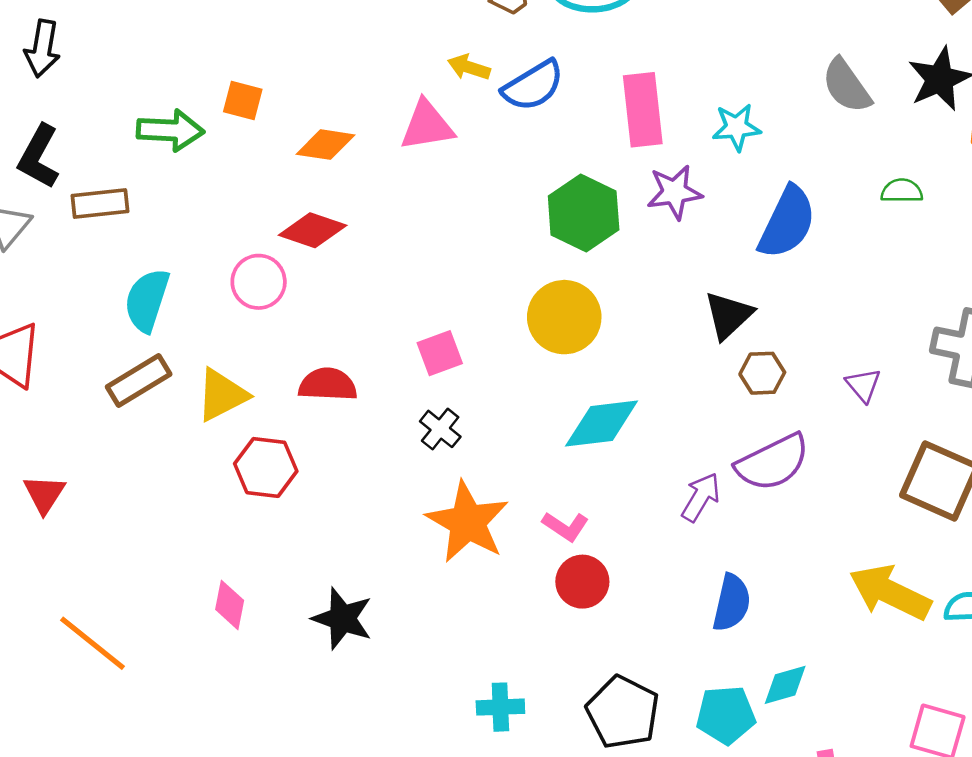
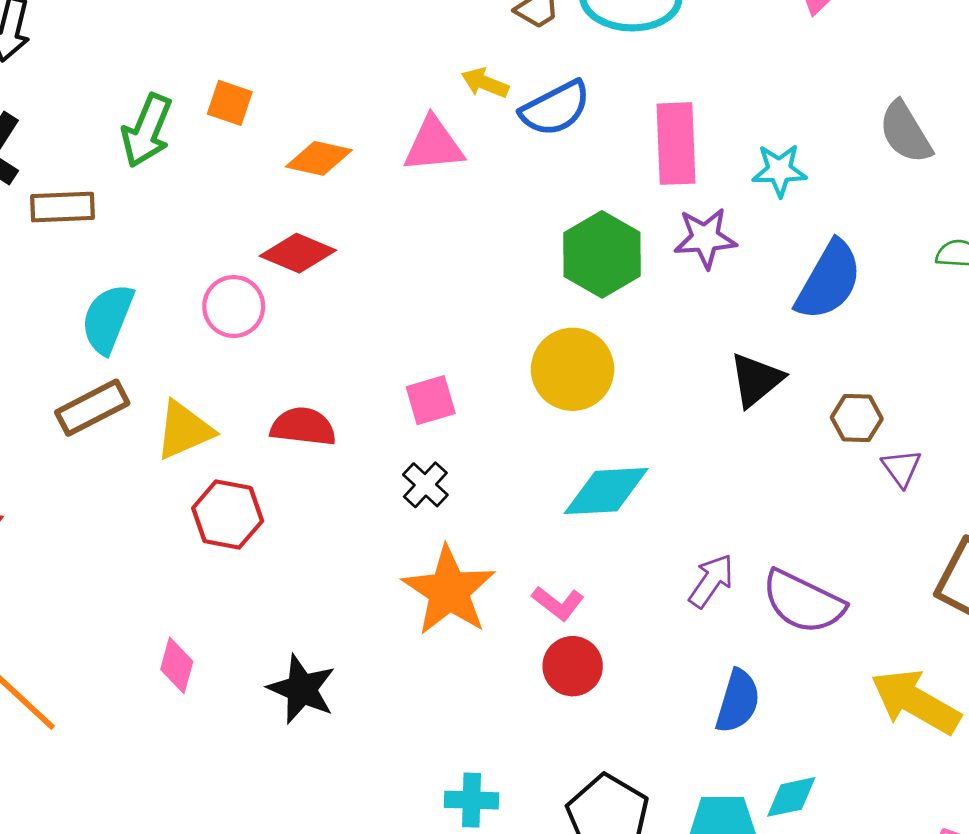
green arrow: (170, 130) -> (147, 131), turned 106
brown hexagon: (762, 373) -> (857, 418), moved
purple semicircle: (773, 462) -> (803, 602), moved, turned 48

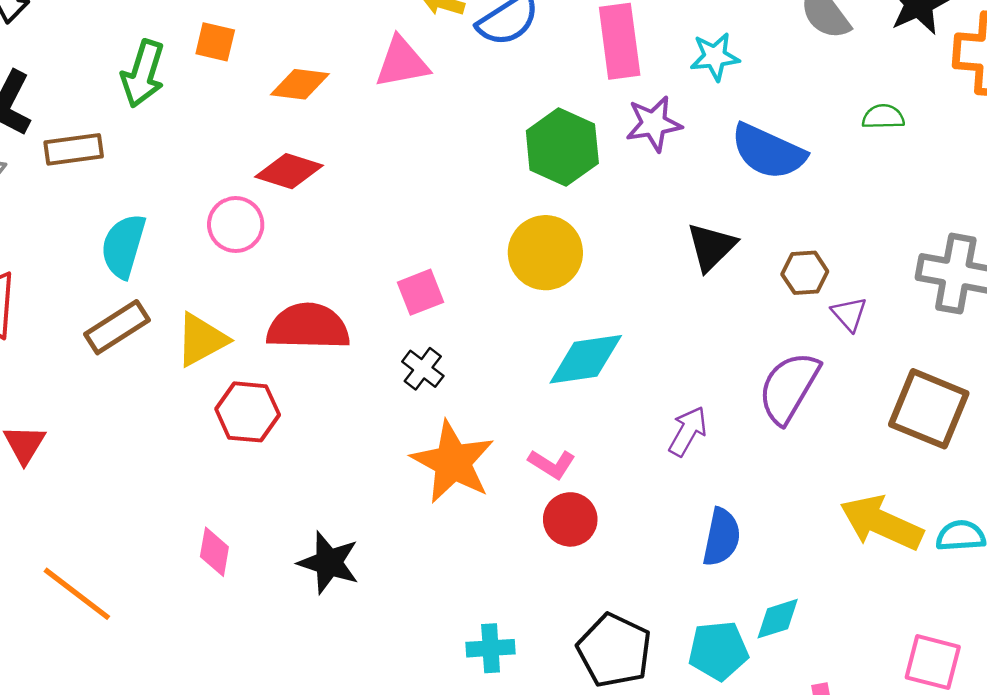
blue semicircle: (829, 280) -> (768, 151), turned 90
red semicircle: (303, 427) -> (308, 327), size x1.4
purple semicircle: (803, 602) -> (789, 387), moved, turned 100

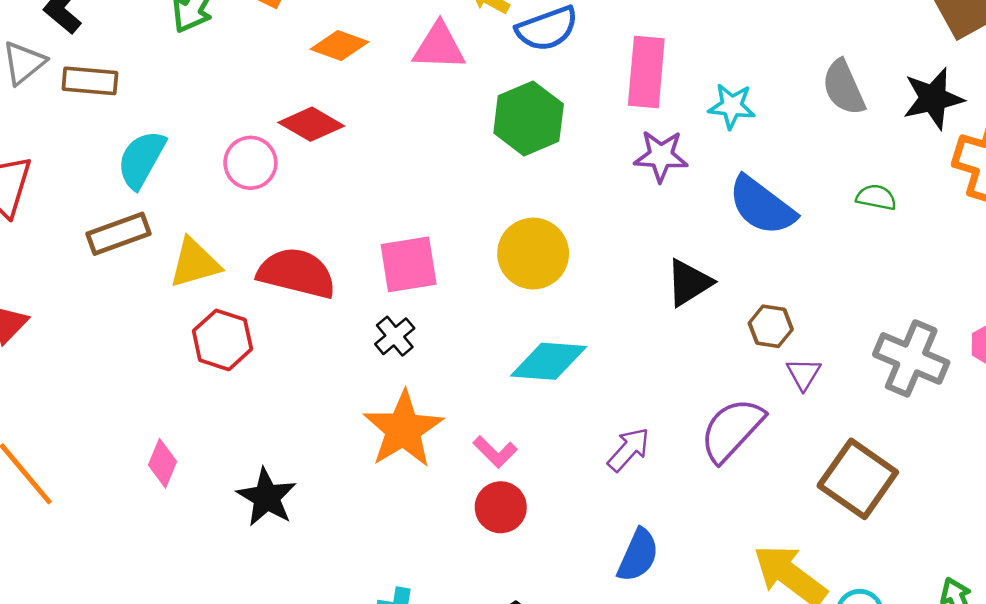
green hexagon: (562, 147) -> (529, 119), moved
brown rectangle: (74, 149) -> (90, 81), moved
pink square: (421, 292) -> (409, 264), size x1.4

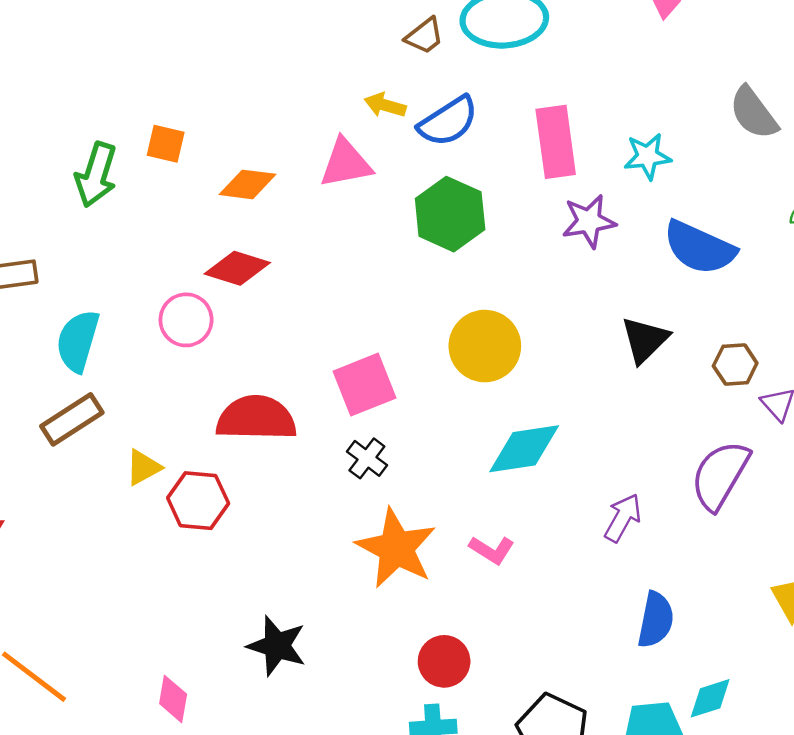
yellow triangle: (195, 263) -> (143, 467), moved, size x0.7
pink diamond: (163, 463) -> (173, 699), moved
red circle: (501, 507) -> (444, 661), moved

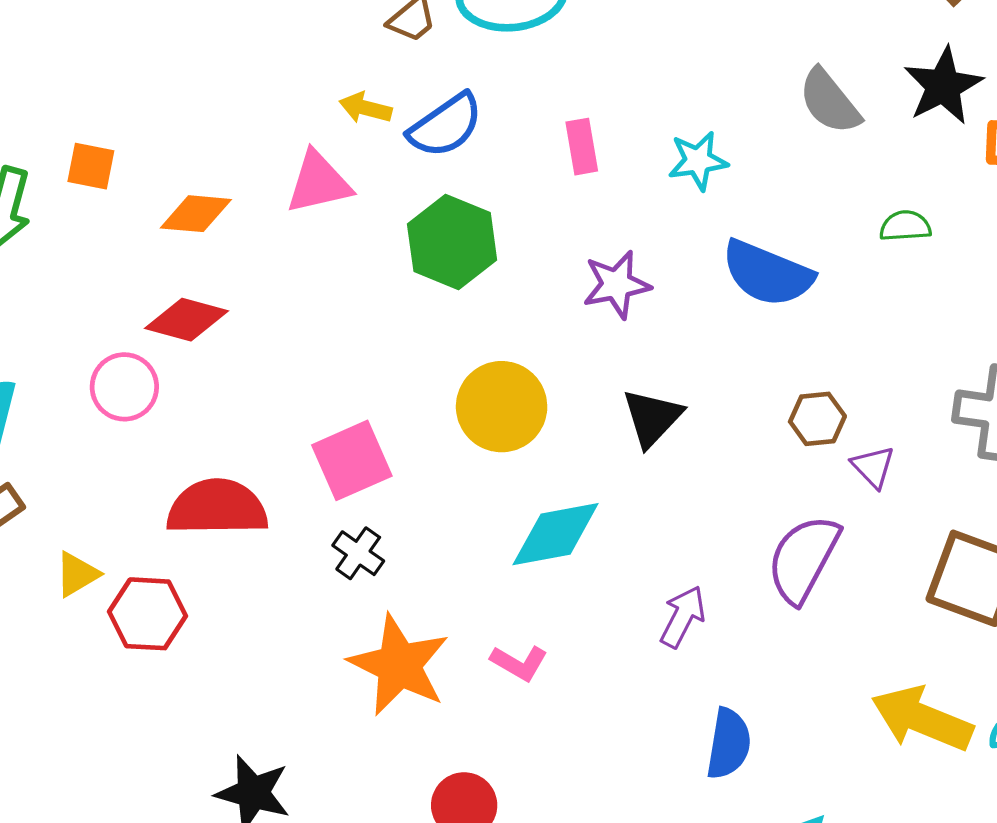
pink rectangle: (556, 142) -> (582, 147), size x0.6
purple star: (589, 221) -> (617, 285), moved
black triangle: (645, 340) -> (652, 418), moved

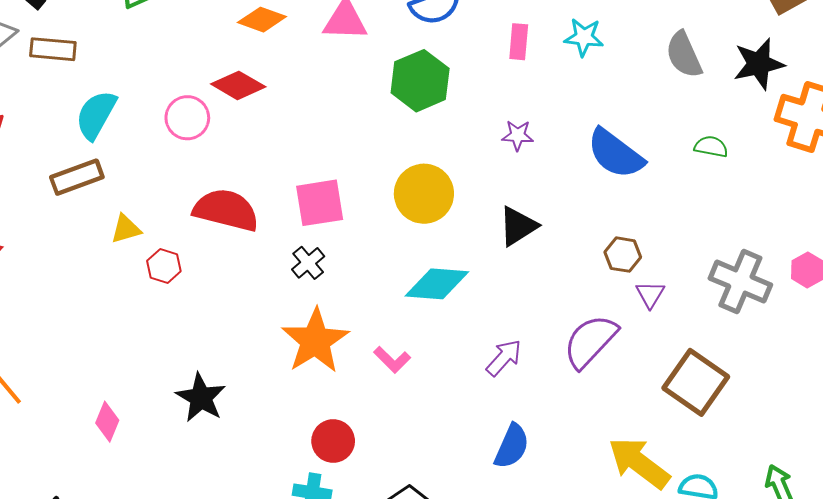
cyan star: (698, 161) -> (584, 37), moved
purple star: (617, 285) -> (518, 135), size x0.7
red hexagon: (148, 614) -> (164, 266), size x0.7

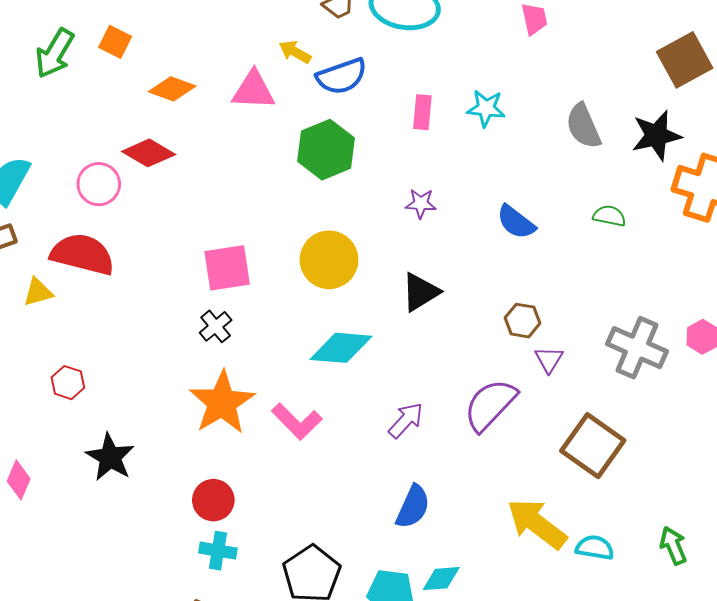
blue semicircle: (615, 154) -> (516, 222), size x0.7
red semicircle: (226, 210) -> (83, 254), moved
red hexagon: (164, 266) -> (68, 383), moved
pink L-shape: (392, 360) -> (297, 421), size x1.4
red circle: (333, 441) -> (213, 500), moved

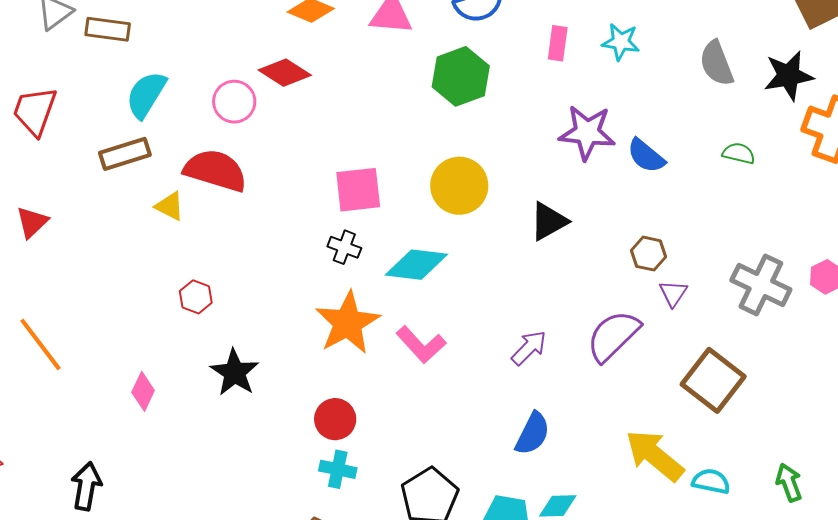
purple star: (421, 204) -> (587, 132), moved, size x1.8
yellow triangle: (38, 292) -> (170, 206), turned 40
black cross: (216, 326) -> (344, 247), turned -32
cyan diamond: (341, 348) -> (416, 265), moved

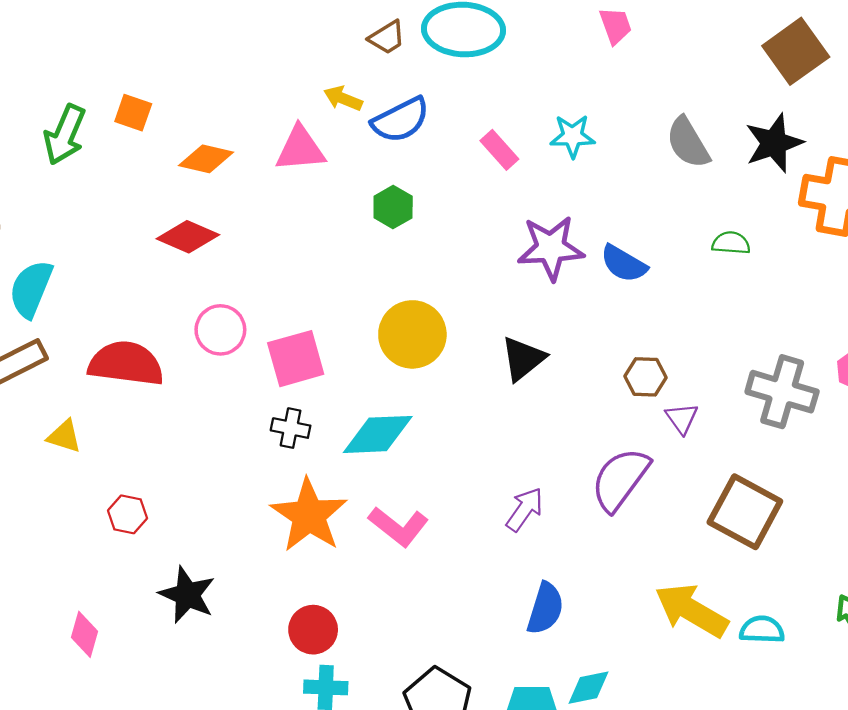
pink rectangle: (558, 43) -> (499, 150), turned -40
green hexagon: (461, 76) -> (393, 207), size x0.6
pink circle: (234, 102) -> (220, 330), moved
yellow triangle: (170, 206) -> (64, 436), moved

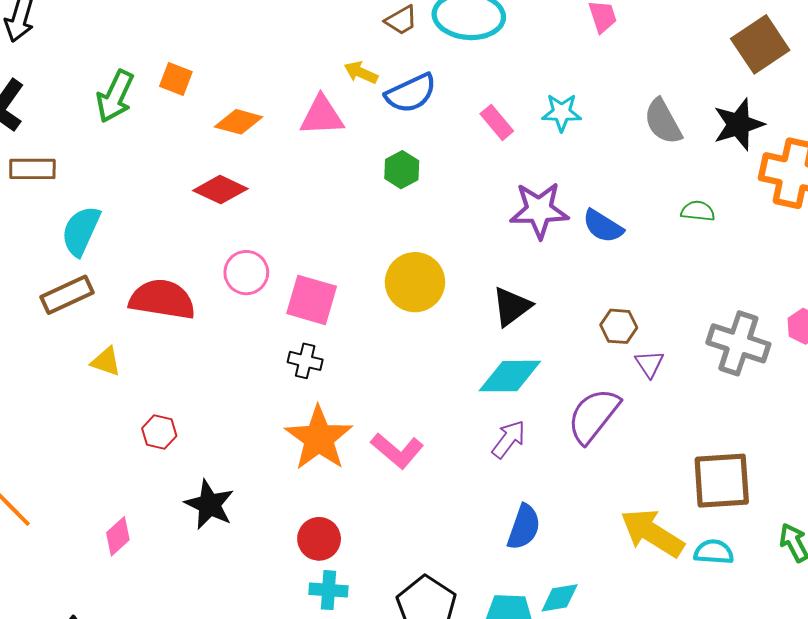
pink square: (296, 359) -> (312, 300), turned 30
cyan diamond: (378, 434) -> (510, 376), moved
brown square: (745, 512) -> (722, 481), moved, turned -34
pink diamond: (84, 634) -> (118, 536), turned 30

